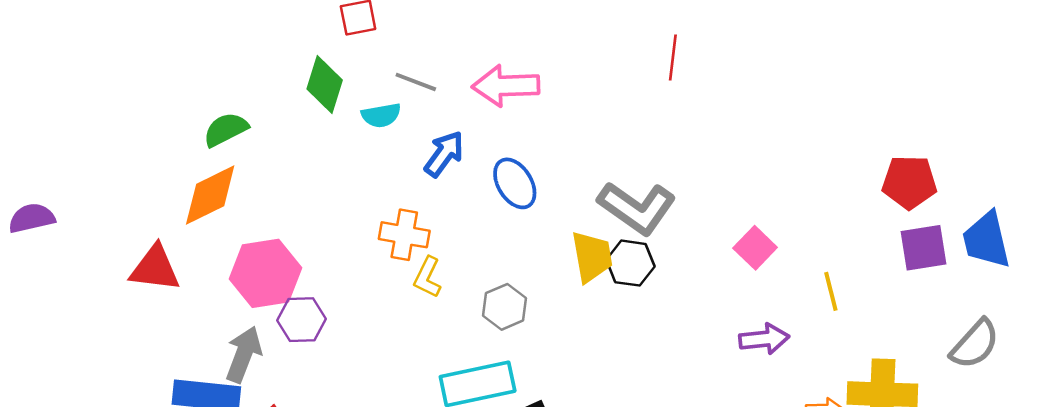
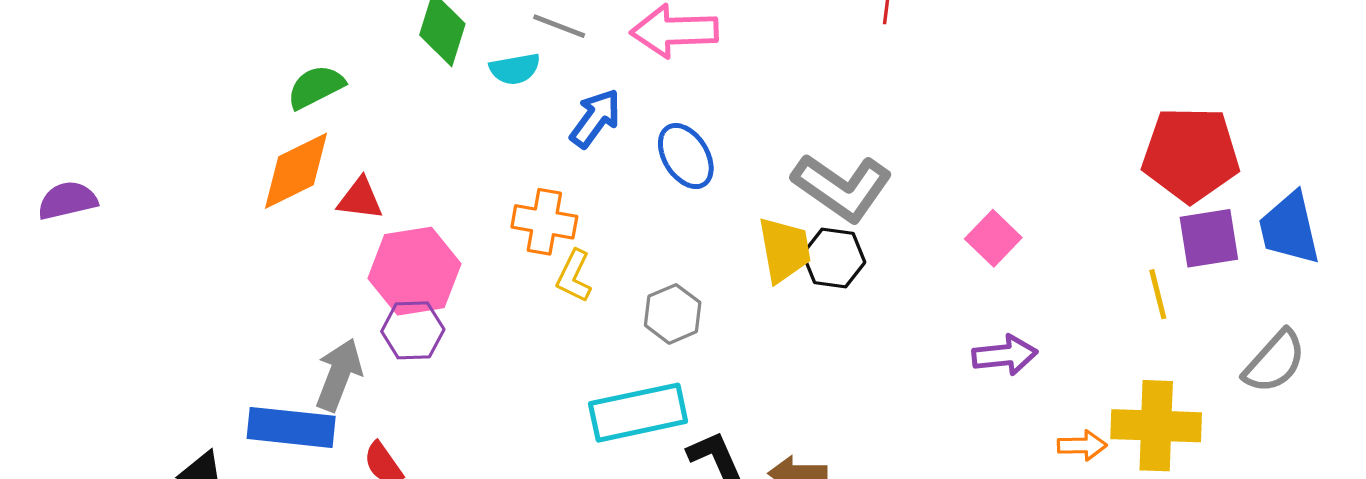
red pentagon: (909, 182) -> (1191, 154), size x1.4
red triangle: (155, 268) -> (360, 199), moved, size x0.7
pink hexagon: (265, 273) -> (414, 271), moved
yellow line: (831, 291) -> (1158, 294), moved

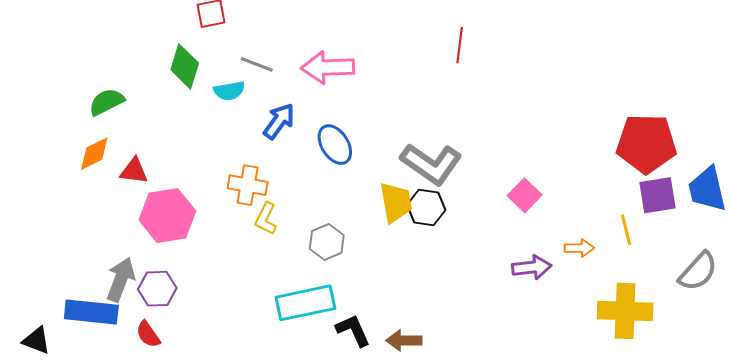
orange diamond: (296, 171) -> (94, 154), size x0.7
purple hexagon: (413, 330) -> (157, 289), moved
orange arrow: (1082, 445) -> (579, 248), moved

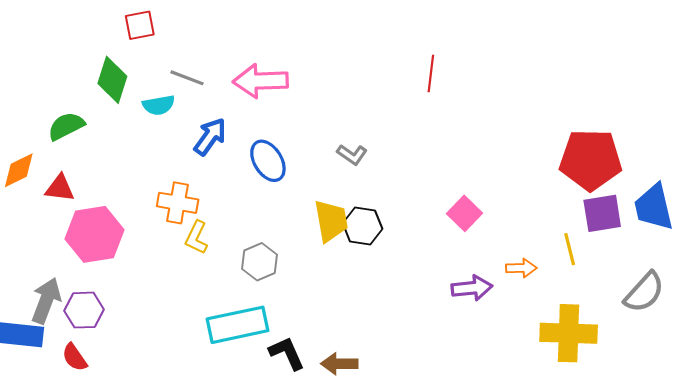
red line: (460, 45) -> (431, 74), moved
green semicircle: (106, 102) -> (66, 126), moved
gray L-shape: (431, 164) -> (352, 155), moved, size x0.5

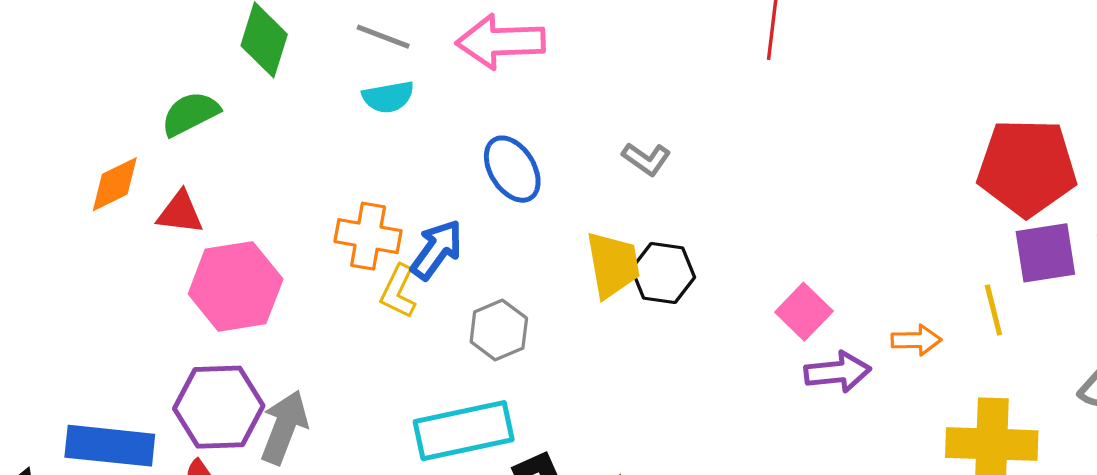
cyan semicircle: (159, 105) -> (388, 97), moved
blue arrow: (210, 137) -> (437, 250), moved
pink square: (464, 213) -> (804, 312), moved
gray arrow: (46, 301) -> (284, 427), moved
purple hexagon: (84, 310) -> (219, 407), size x1.4

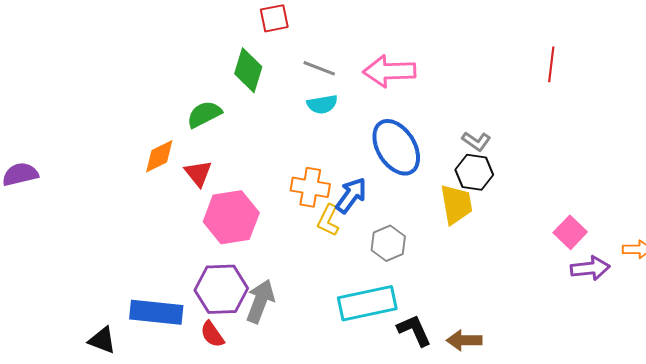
blue ellipse: (512, 169) -> (396, 147), size x1.4
red triangle: (180, 213) -> (198, 173), turned 44
black hexagon: (663, 273) -> (474, 172), moved

